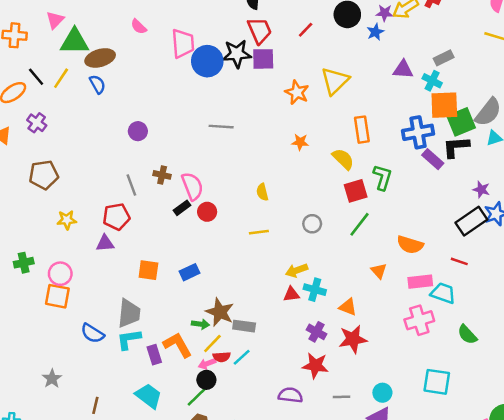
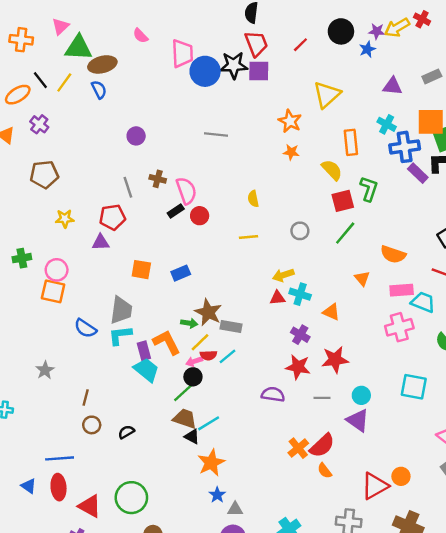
cyan cross: (432, 81) -> (387, 124), moved
orange star: (297, 92) -> (290, 121), moved
red star: (353, 339) -> (335, 360), moved
cyan trapezoid: (149, 396) -> (146, 370), moved

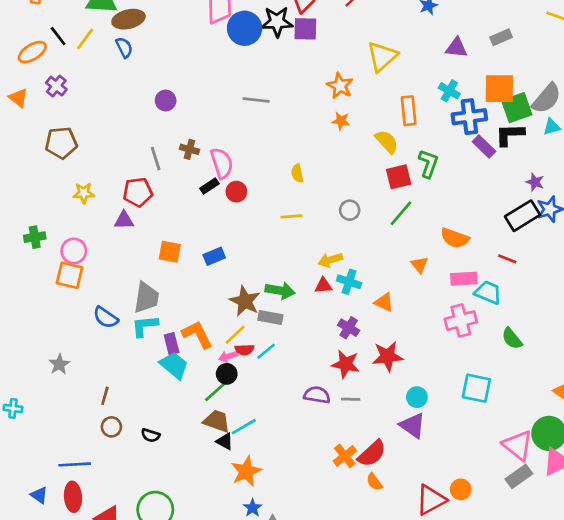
green arrow: (189, 323) -> (280, 291), moved, size x1.5
gray line: (322, 398) -> (351, 399), moved
black semicircle: (126, 432) -> (151, 435), turned -133

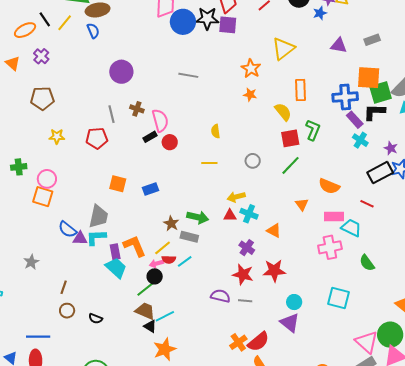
cyan cross: (449, 91) -> (360, 140), moved
purple circle: (166, 101) -> (121, 72), size x1.5
purple triangle: (124, 220) -> (80, 238), moved
brown star: (245, 301) -> (171, 223), size x0.7

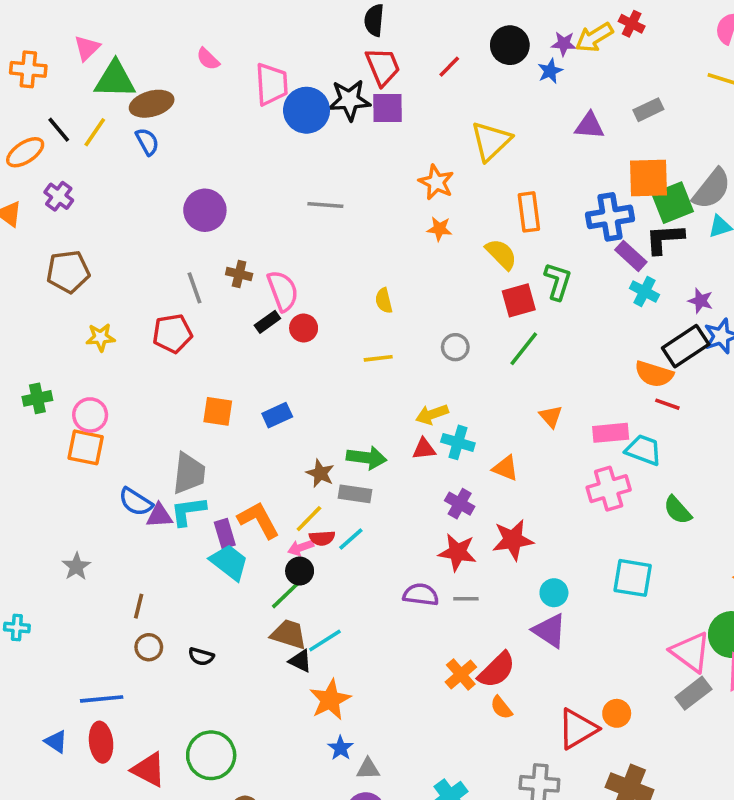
orange semicircle: (329, 186) -> (654, 374), moved

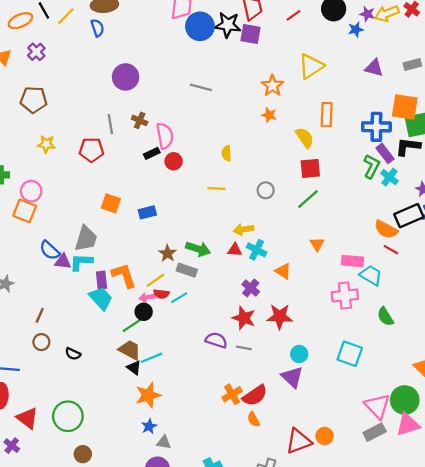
green L-shape: (558, 281) -> (372, 166), moved

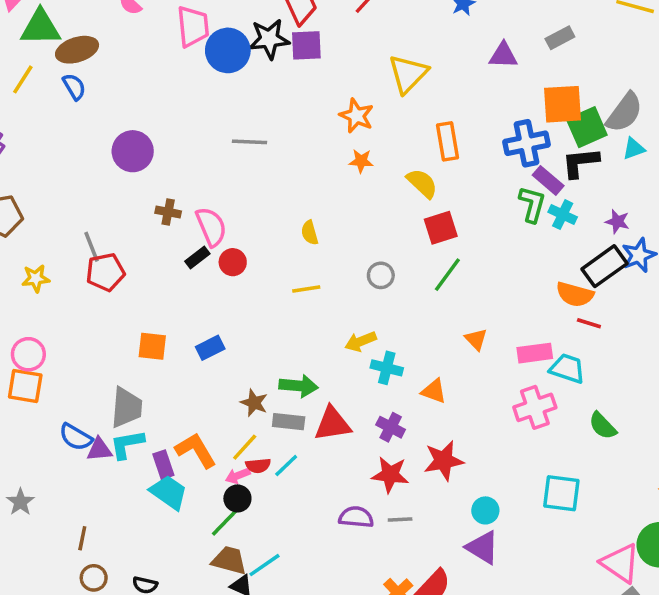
gray line: (110, 124) -> (92, 247), moved
red triangle: (235, 250) -> (333, 424), moved, size x1.6

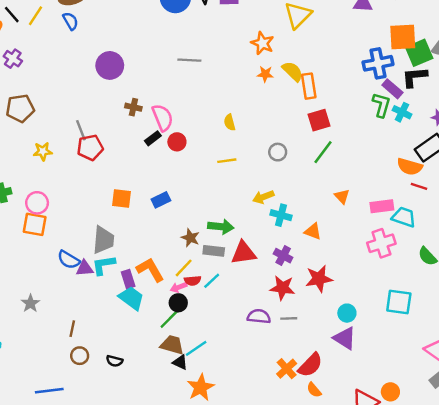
orange rectangle: (447, 141) -> (309, 86), moved
yellow semicircle: (422, 183) -> (293, 71), moved

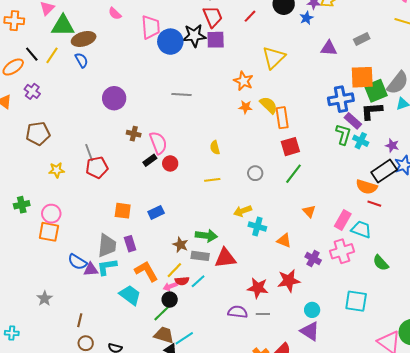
pink rectangle: (382, 206) -> (343, 220), turned -54
purple cross: (283, 256) -> (313, 259), moved
purple rectangle: (128, 279) -> (130, 244), moved

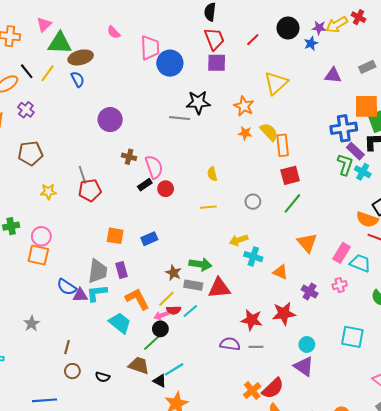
black star: (194, 36) -> (198, 102), moved
orange triangle: (309, 211) -> (307, 243), size x1.5
pink cross: (342, 251) -> (340, 285), size x0.6
brown trapezoid: (164, 335) -> (139, 365), moved

